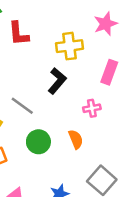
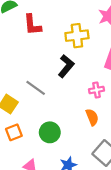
orange semicircle: (76, 139) -> (92, 117), moved
green circle: (38, 142) -> (50, 132), moved

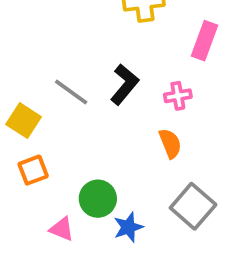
black L-shape: (66, 66) -> (125, 84), moved
green circle: (50, 132) -> (98, 199), moved

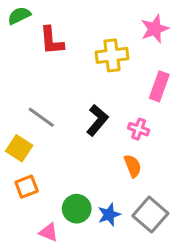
gray line: (71, 92) -> (41, 117), moved
pink cross: (178, 96) -> (139, 129), turned 30
blue star: (128, 227) -> (109, 215), moved

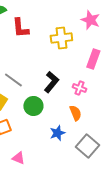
pink star: (155, 29) -> (90, 20), turned -30
green circle: (77, 209) -> (33, 106), moved
blue star: (109, 215) -> (57, 133), moved

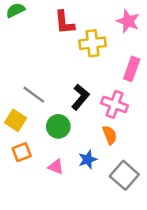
red L-shape: (20, 28) -> (64, 22), moved
pink cross: (79, 88) -> (115, 104), size x1.5
pink triangle: (18, 158) -> (56, 167), moved

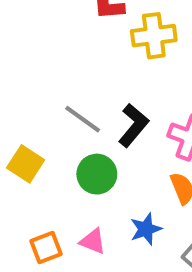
gray line: (34, 95) -> (83, 119), moved
orange square: (22, 152) -> (46, 247), moved

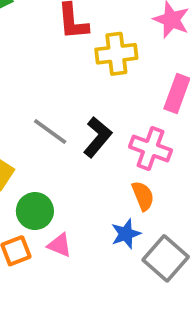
green circle: (97, 174) -> (35, 211), moved
blue star: (146, 229) -> (126, 234), moved

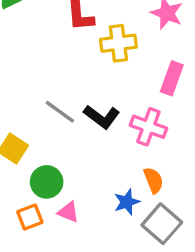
black L-shape: (97, 137) -> (102, 117), turned 87
orange semicircle: (143, 196) -> (153, 180), moved

